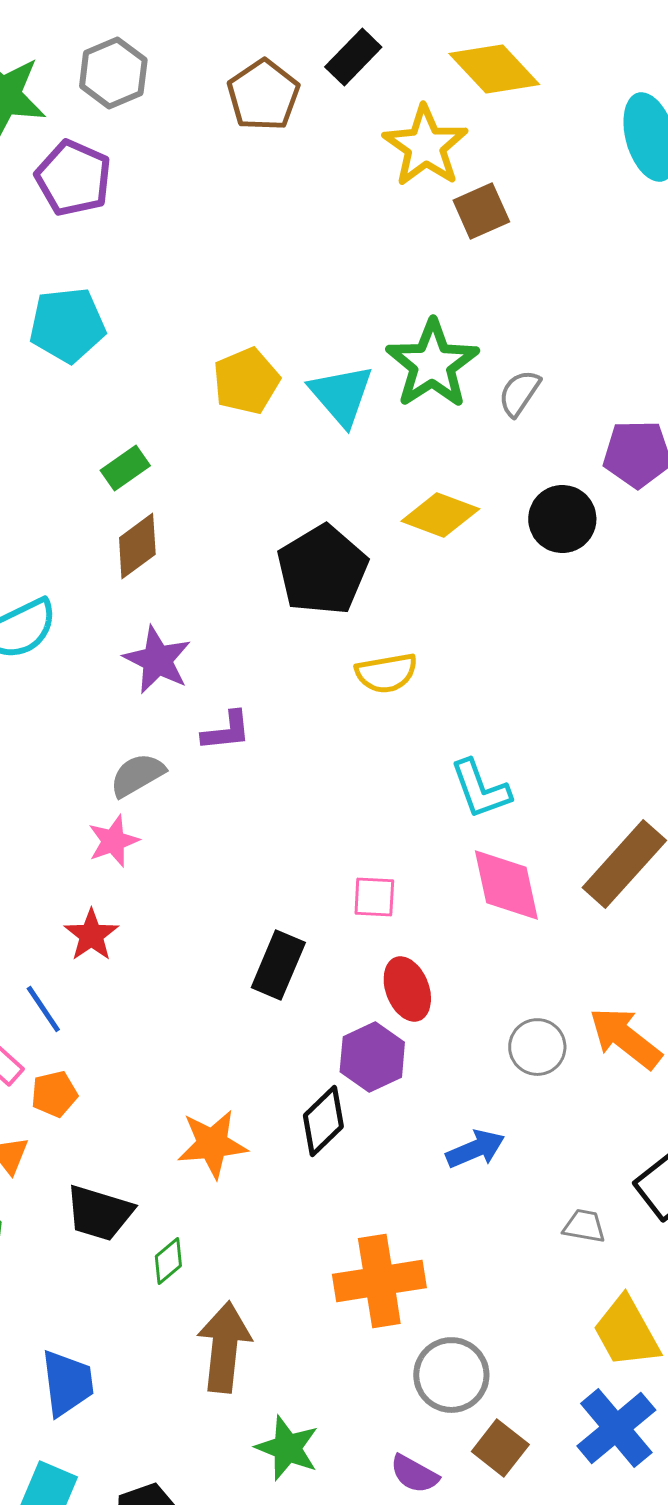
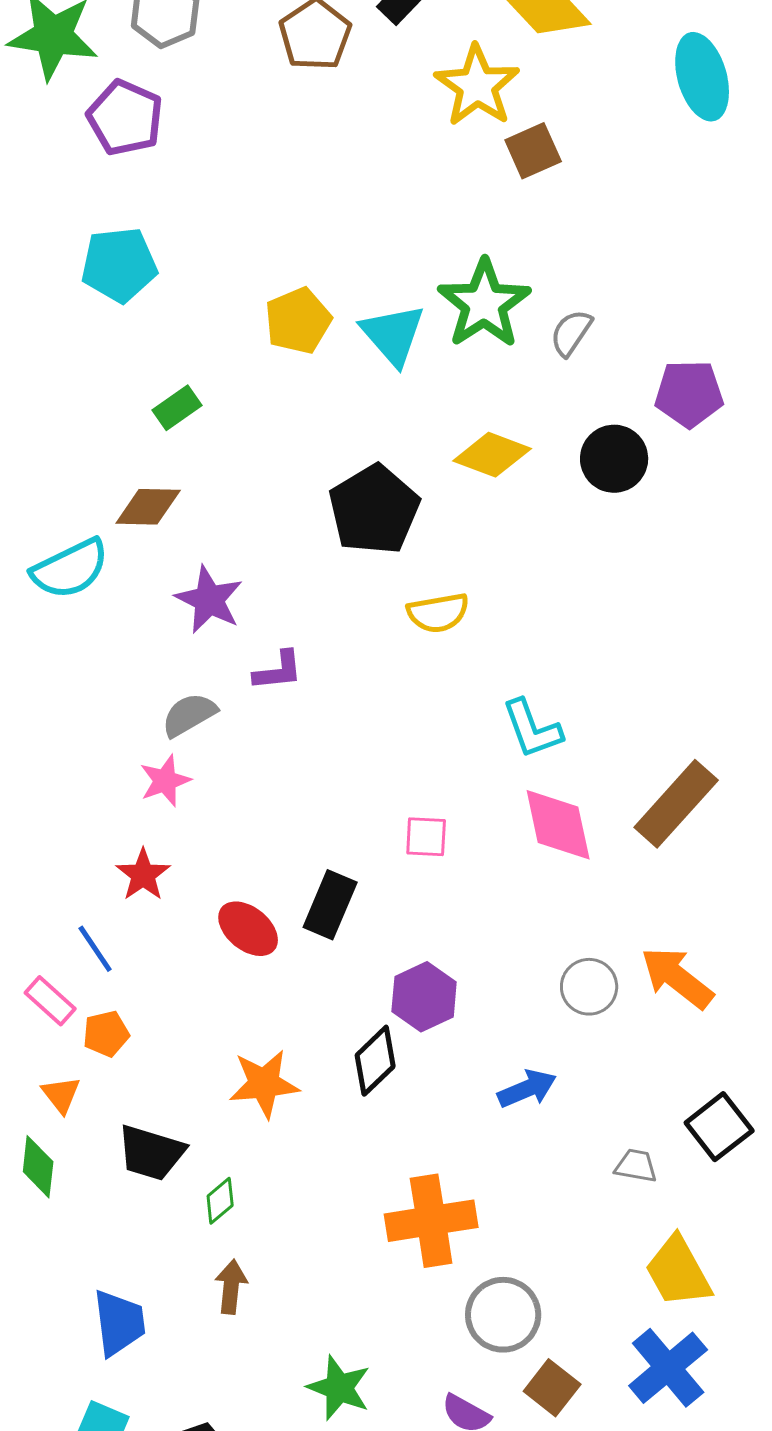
brown diamond: (137, 546) -> (148, 507), moved, turned 38
red ellipse: (407, 989) -> (248, 929), moved, turned -30
brown arrow: (224, 1347) -> (231, 1287), moved, size x0.6

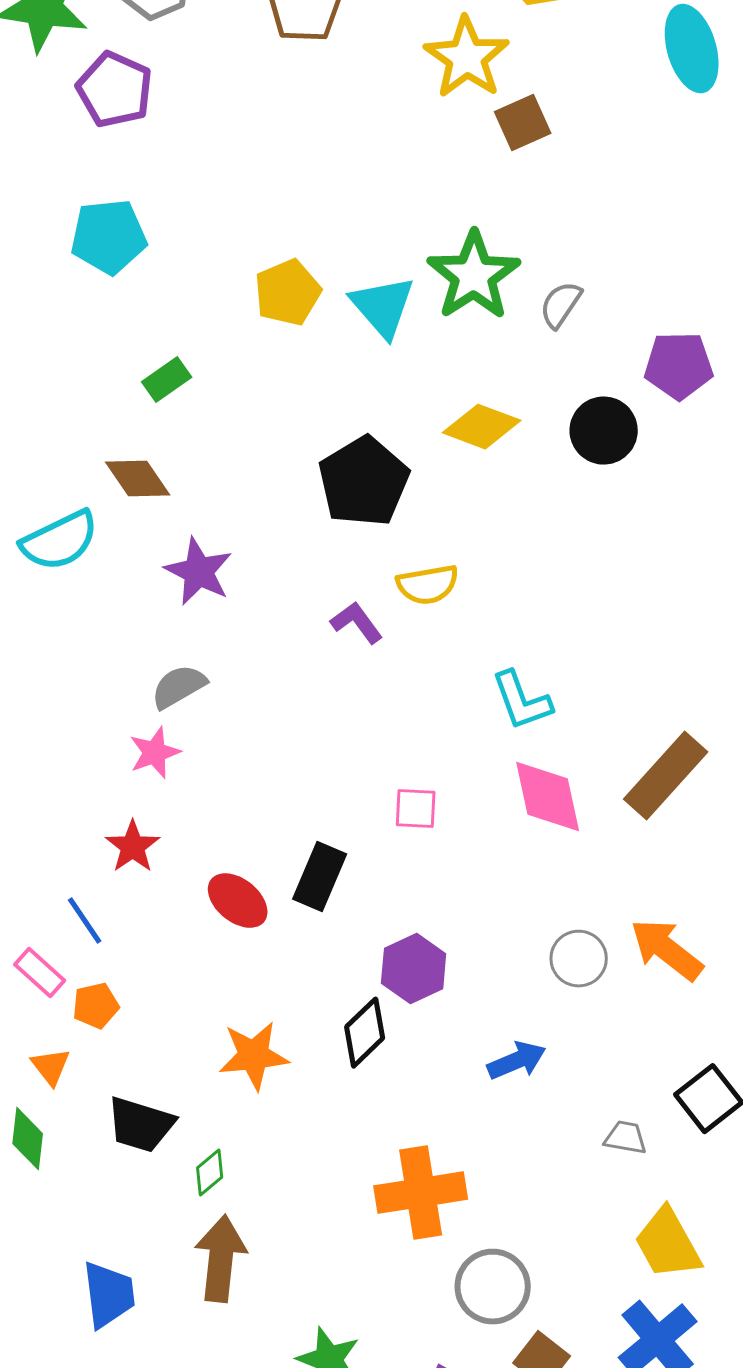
brown diamond: (148, 507) -> (138, 479), turned 54
purple L-shape: (278, 671) -> (357, 623), moved, turned -120
brown arrow: (231, 1287) -> (221, 1259), size x1.6

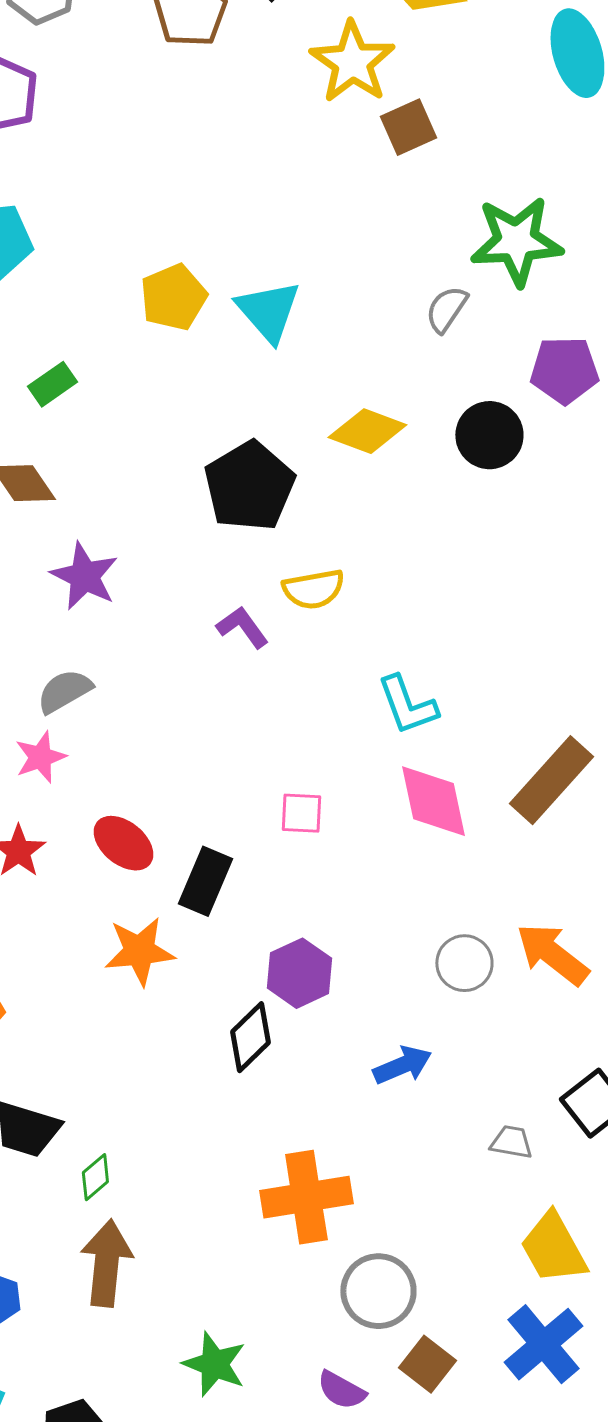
green star: (474, 276) -> (516, 241), moved, turned 30
red ellipse: (238, 901) -> (123, 843), moved
orange star: (254, 1056) -> (139, 951), moved

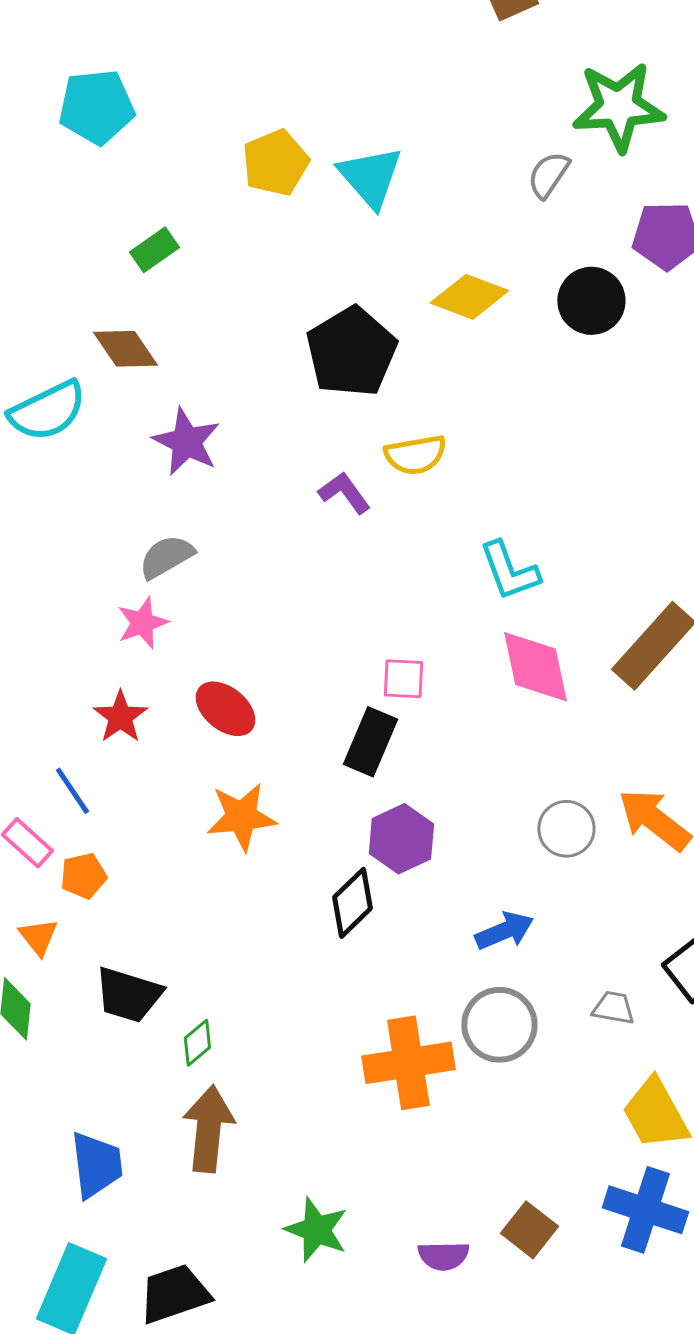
black rectangle: (205, 881) -> (370, 742), moved
gray circle: (378, 1291) -> (499, 1025), moved
blue cross: (543, 1344) -> (645, 1210), turned -32
purple semicircle: (341, 1390) -> (443, 1256), turned -30

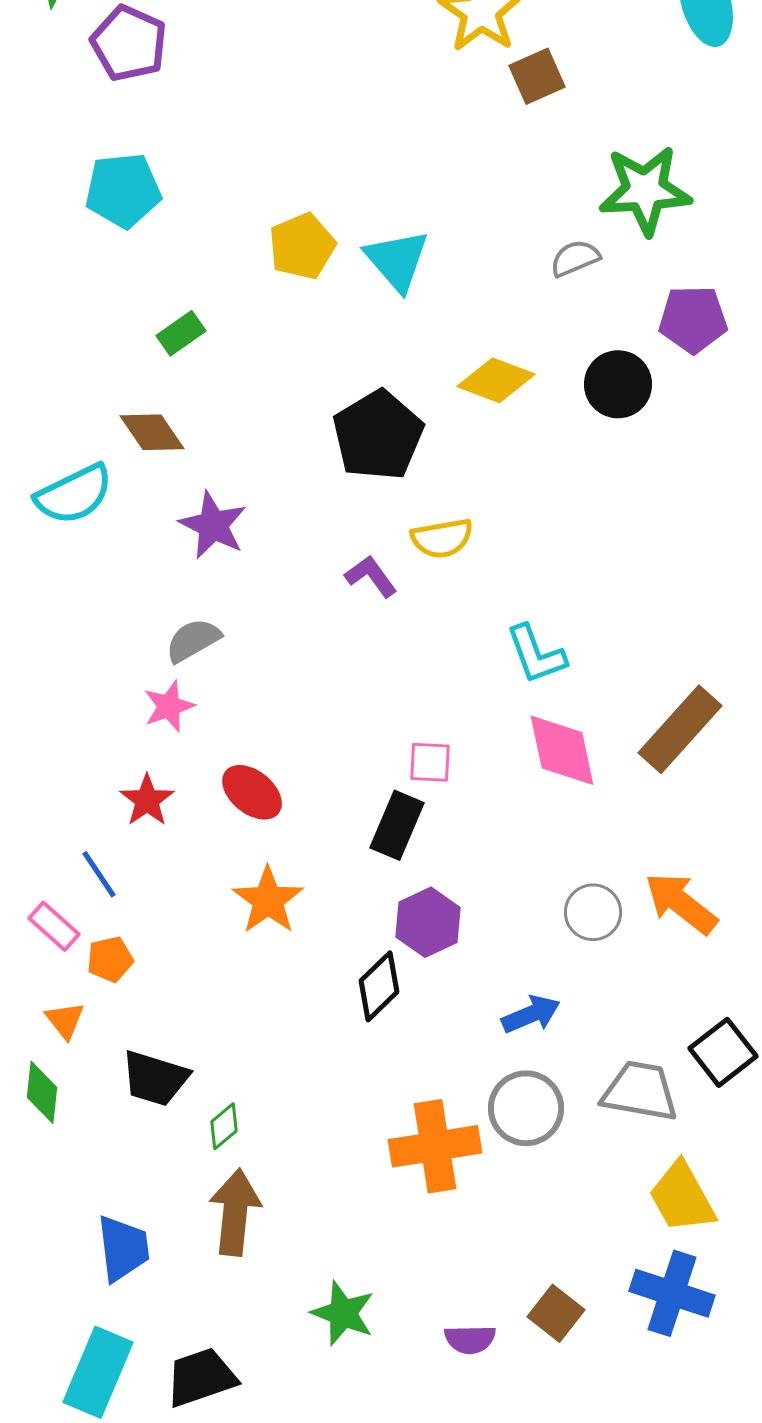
gray semicircle: (548, 175) -> (575, 258), turned 33
orange star: (241, 817) -> (268, 900), turned -30
gray trapezoid: (613, 1008) -> (640, 1091), size x1.8

